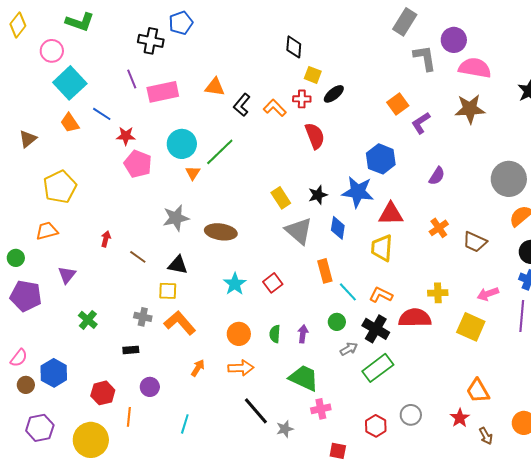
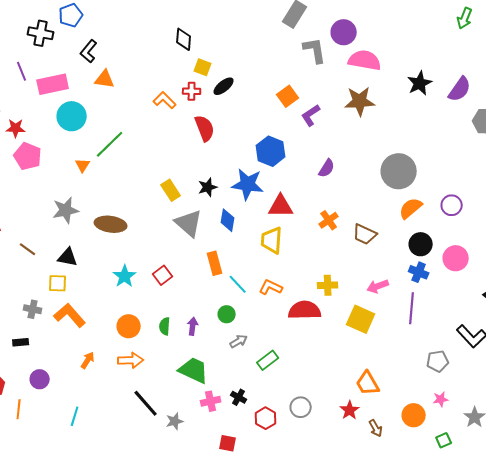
black L-shape: (242, 105) -> (89, 51), moved
cyan circle: (182, 144) -> (72, 116), moved
black cross: (376, 329) -> (239, 397), moved, size x0.6
green rectangle: (378, 368) -> (268, 360), size x0.7

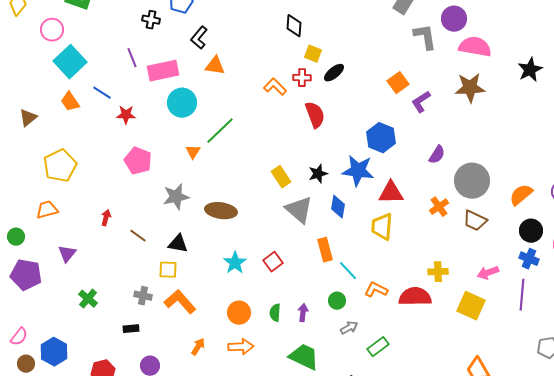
black cross: (41, 33) -> (151, 20), size x0.7
pink pentagon: (28, 156) -> (138, 161), moved
gray circle: (399, 171) -> (472, 181), moved
orange L-shape: (271, 287) -> (376, 290), moved

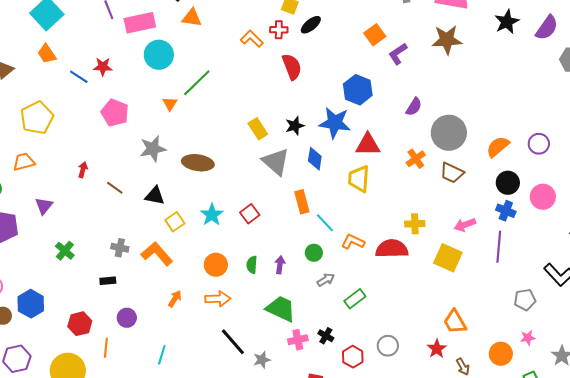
blue line: (102, 93) -> (79, 77), moved
yellow square: (168, 270) -> (175, 222), moved, turned -36

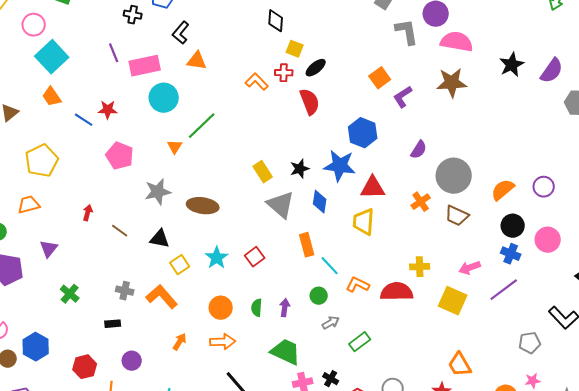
red semicircle: (292, 67) -> (310, 102), moved
purple line: (499, 247) -> (504, 290), turned 48

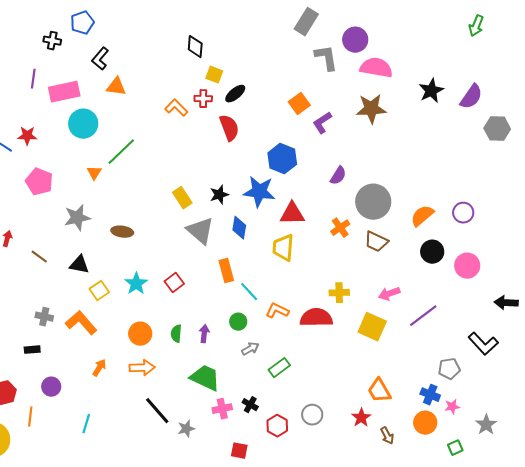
purple line: (114, 53) -> (33, 79), turned 30
brown ellipse: (203, 206) -> (122, 232), size x0.7
blue cross: (511, 254) -> (430, 395), moved

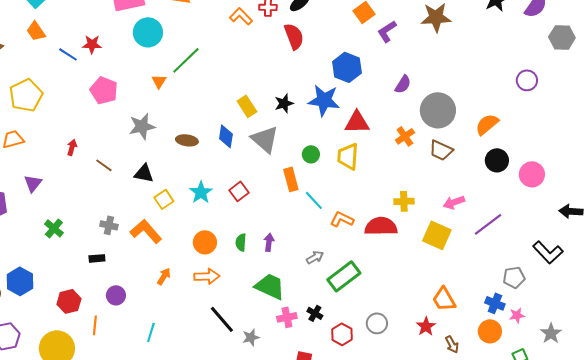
purple circle: (463, 213) -> (527, 80), moved
blue diamond: (239, 228) -> (226, 136), moved
green circle: (238, 322) -> (311, 154), moved
green rectangle: (279, 368) -> (344, 276), size x1.5

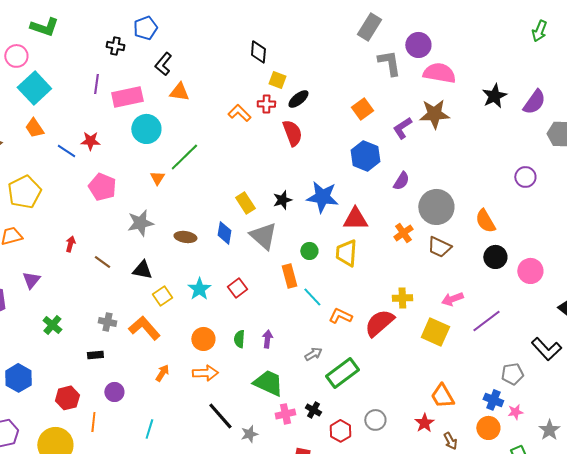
purple L-shape: (387, 31) -> (402, 128), moved
blue hexagon: (347, 67) -> (365, 156), moved
orange semicircle: (487, 124) -> (485, 221), turned -80
red semicircle: (381, 226) -> (379, 323), turned -40

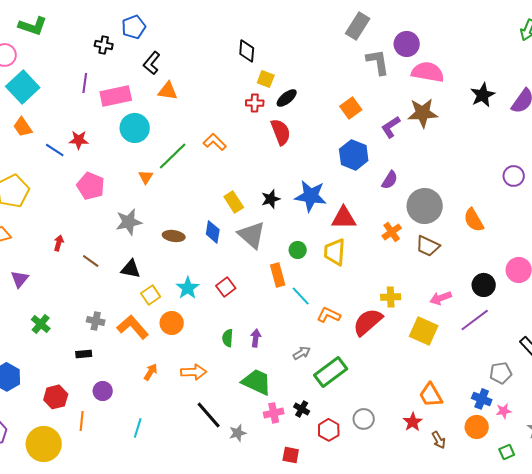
orange L-shape: (239, 113) -> (215, 142), moved
black circle: (495, 257) -> (484, 285), moved
orange circle: (203, 339) -> (172, 323), moved

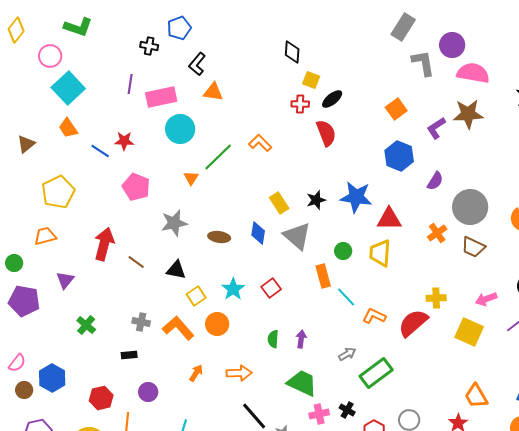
red arrow: (59, 243) -> (104, 244), size x2.0

